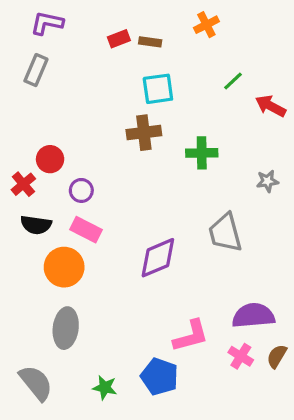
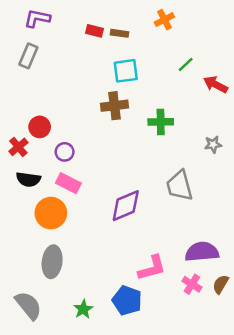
red rectangle: (119, 39) -> (95, 31), turned 35
green star: (105, 388) -> (83, 309), turned 30

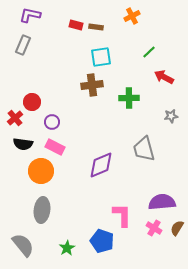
red arrow: (216, 84) -> (164, 77), moved
pink L-shape: (152, 268) -> (122, 215), turned -75

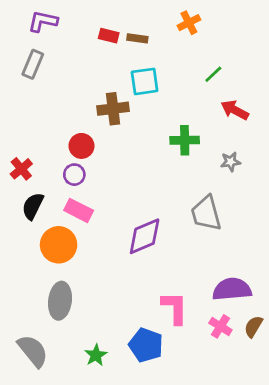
brown cross: (92, 85) -> (113, 109), moved
red circle: (32, 102) -> (81, 146), moved
gray star: (171, 116) -> (231, 162), moved
black semicircle: (23, 144) -> (33, 206), turned 108

